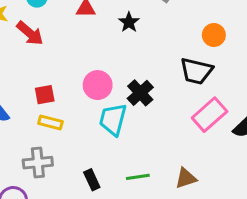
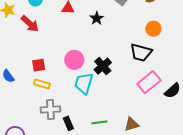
gray cross: (38, 163) -> (50, 110), moved

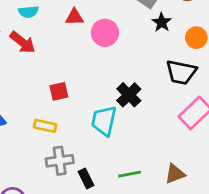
black star: (97, 18) -> (162, 22), moved
pink circle: (74, 60) -> (105, 33), moved
red square: (39, 65) -> (59, 91), moved

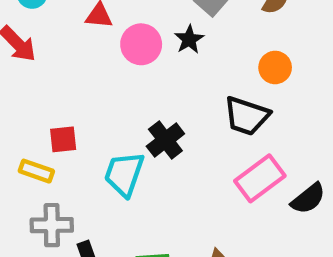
black star: (162, 22) -> (189, 39), moved
red square: (59, 91) -> (63, 139), moved

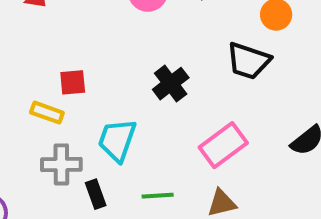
cyan trapezoid: (124, 174) -> (117, 140), moved
pink rectangle: (260, 178) -> (223, 145), moved

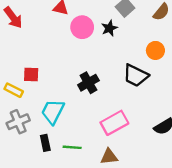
gray cross: (61, 164) -> (18, 122), turned -30
black rectangle: (96, 194) -> (45, 143), moved

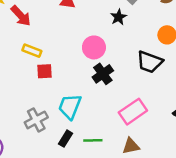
pink circle: (82, 27) -> (94, 47), moved
yellow rectangle: (14, 90) -> (32, 51), moved
black rectangle: (45, 143) -> (66, 139), turned 49

